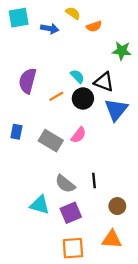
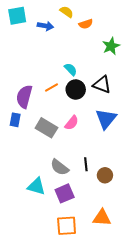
green star: (122, 51) -> (111, 46), turned -30
purple semicircle: (27, 81) -> (24, 97), moved
black triangle: (104, 82) -> (102, 84), moved
blue triangle: (116, 110) -> (106, 119), moved
brown circle: (117, 206) -> (105, 175), moved

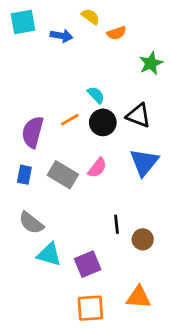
blue rectangle: (15, 120) -> (24, 175), moved
gray semicircle: (60, 167) -> (31, 223), moved

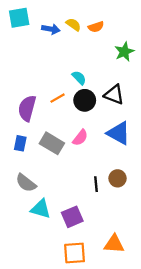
yellow semicircle: (90, 17) -> (73, 25), moved
blue triangle: (144, 162) -> (119, 133), turned -40
brown circle: (143, 239) -> (118, 178), moved

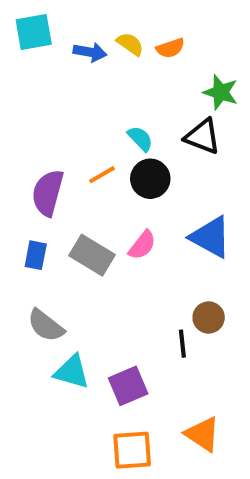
green star: (124, 52) -> (221, 92), turned -30
black triangle: (114, 95) -> (203, 137), moved
black line: (96, 184) -> (182, 344), moved
orange triangle: (114, 244) -> (203, 434), turned 30

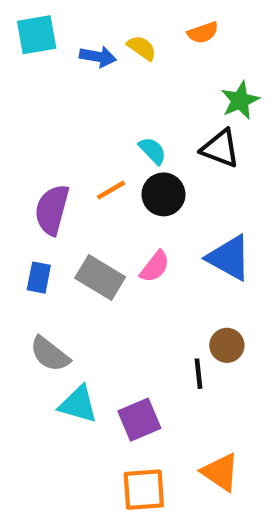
orange semicircle: (170, 48) -> (203, 33), moved
green star: (221, 92) -> (240, 100), turned 30

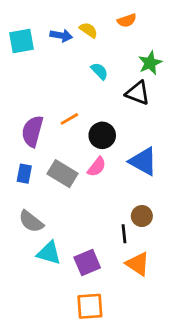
cyan square: (37, 35) -> (22, 41), moved
cyan semicircle: (153, 151) -> (99, 71), moved
black circle: (163, 194) -> (102, 135), moved
orange triangle: (220, 472) -> (138, 264), moved

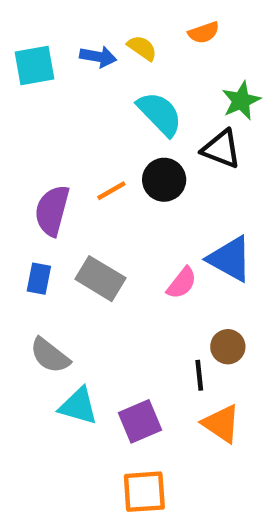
cyan semicircle: (99, 71) -> (160, 114), size x1.6
black circle: (102, 135) -> (164, 180), moved
pink semicircle: (97, 167) -> (182, 283), moved

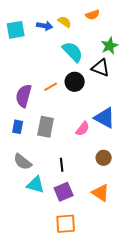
gray rectangle: (100, 279) -> (46, 127), turned 70
black line: (199, 375) -> (62, 165), moved

